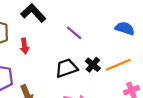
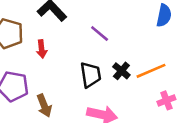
blue semicircle: (125, 28) -> (164, 15), moved, turned 84
black trapezoid: (66, 68) -> (91, 75), turned 100

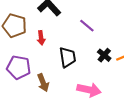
black trapezoid: (91, 75) -> (68, 57), moved

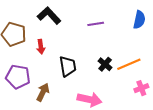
purple line: (87, 26) -> (96, 24), moved, turned -49
brown arrow: (43, 83) -> (43, 92), turned -132

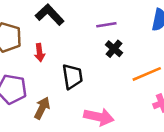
black cross: (105, 64) -> (114, 49), moved

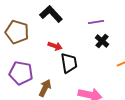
red arrow: (40, 53) -> (55, 46), moved, turned -64

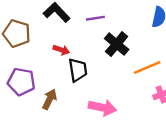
purple line: (96, 22) -> (95, 18), moved
black cross: (102, 41) -> (117, 44), size x1.5

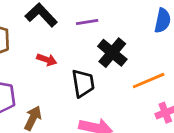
black trapezoid: (78, 70) -> (83, 83), moved

